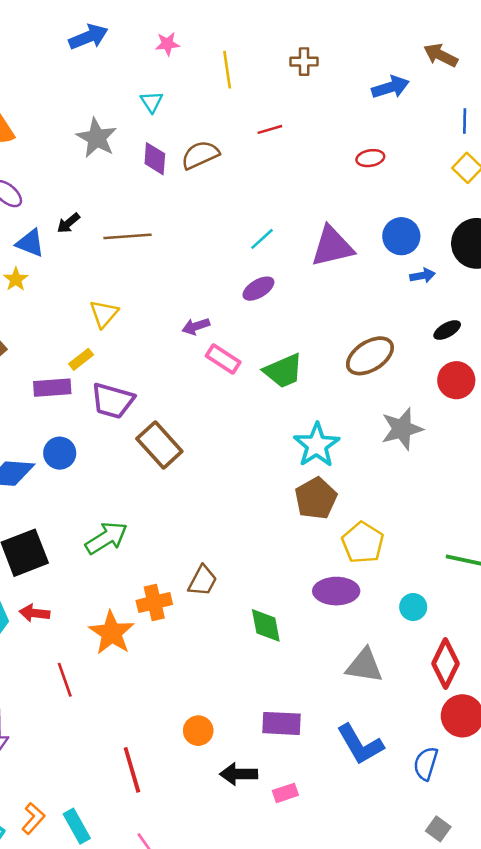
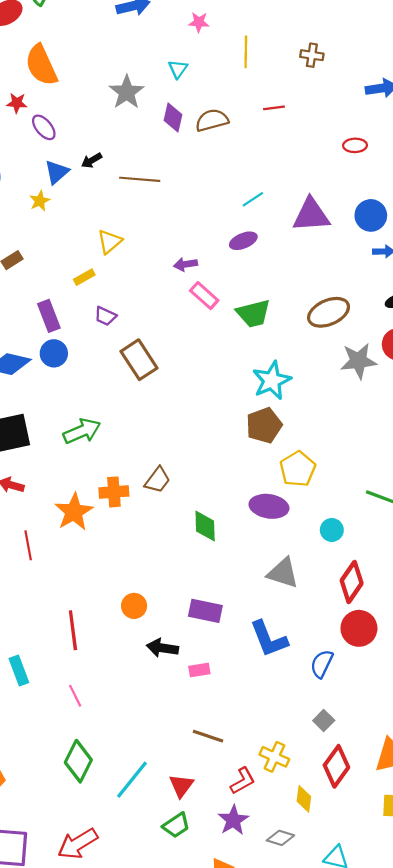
blue triangle: (30, 243) -> (57, 172), turned 48
purple rectangle: (52, 388) -> (49, 316), moved, turned 64
purple trapezoid: (113, 401) -> (105, 316), size x0.6
gray star: (402, 429) -> (358, 361), moved

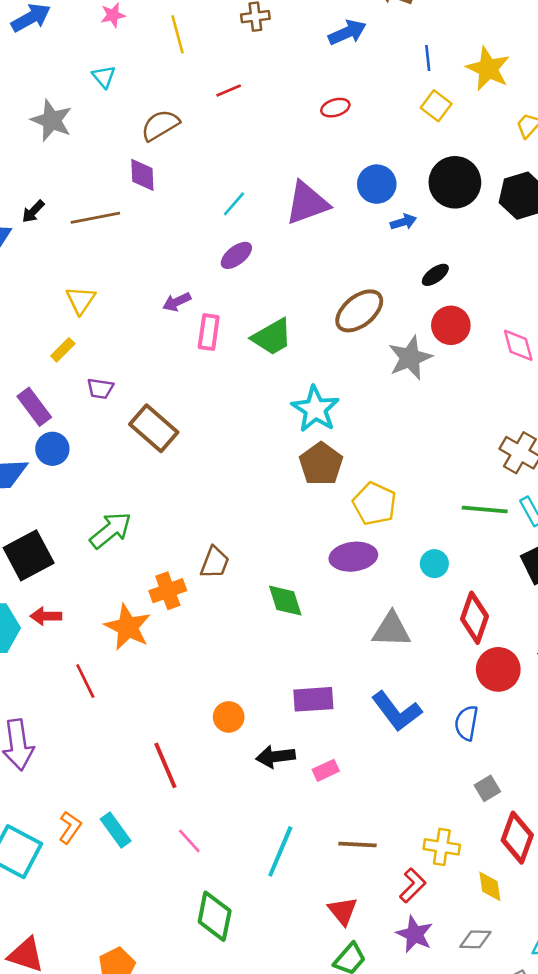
purple diamond: (173, 117) -> (142, 175), moved
pink rectangle: (204, 296) -> (209, 332), turned 72
gray square: (324, 720) -> (487, 788), turned 30
cyan line: (132, 780) -> (280, 851), moved

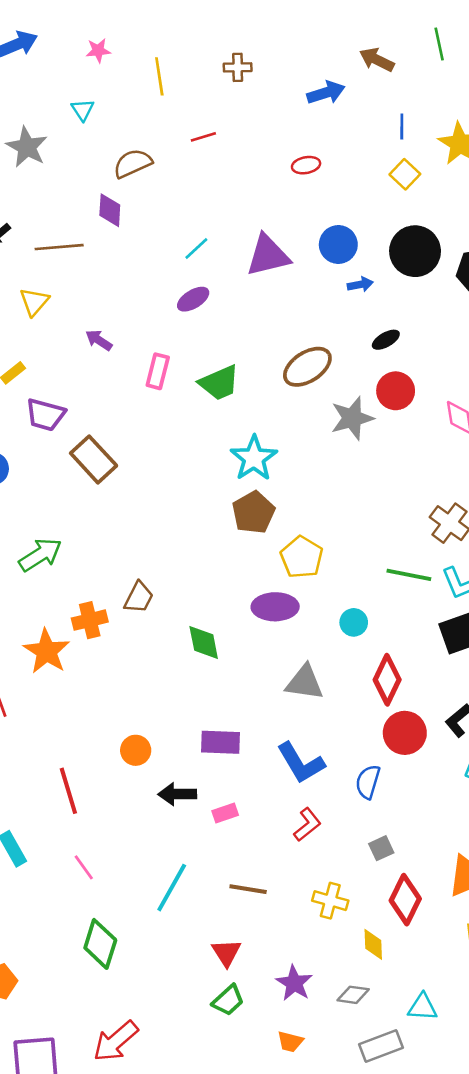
yellow triangle: (81, 300) -> (34, 302), moved
purple arrow: (177, 302) -> (99, 340), moved, turned 52
purple trapezoid: (100, 388) -> (45, 415), size x1.5
red L-shape: (413, 885) -> (307, 825), moved

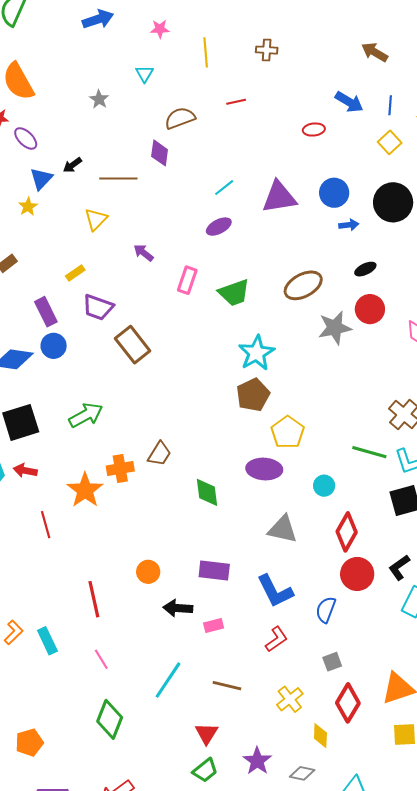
blue arrow: (326, 93) -> (349, 102), moved, turned 44
gray star: (27, 147) -> (99, 99), size x0.6
yellow cross: (330, 901) -> (290, 699), turned 32

